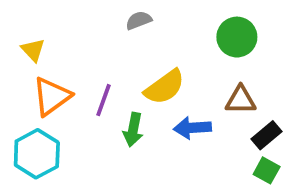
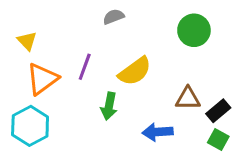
purple line: (103, 100) -> (85, 67), moved
brown triangle: (241, 100) -> (188, 99), moved
blue arrow: (192, 128) -> (158, 132), moved

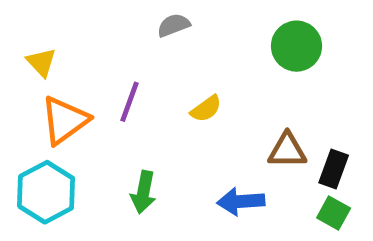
yellow semicircle: (135, 71) -> (206, 109), size x0.6
green arrow: (109, 106) -> (143, 192), moved
black rectangle: (218, 111) -> (334, 169), turned -30

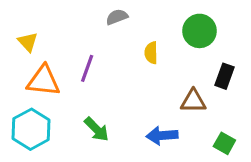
yellow semicircle: (206, 109) -> (151, 53), moved, turned 125
orange triangle: (65, 120) -> (43, 81), turned 42
black rectangle: (334, 169) -> (224, 76), moved
green arrow: (143, 192) -> (97, 129), turned -56

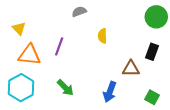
green circle: (200, 31) -> (156, 17), moved
blue arrow: (162, 135) -> (110, 92), turned -66

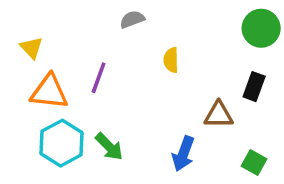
cyan hexagon: (21, 88) -> (61, 143), moved

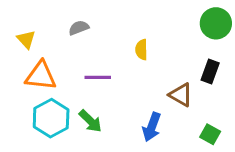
gray semicircle: (132, 19) -> (79, 28), moved
purple line: (99, 78) -> (98, 77), moved, turned 70
brown triangle: (219, 115) -> (181, 95), turned 30

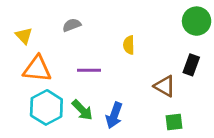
blue arrow: (152, 127) -> (114, 115), moved
green square: (210, 134) -> (174, 122), moved, turned -36

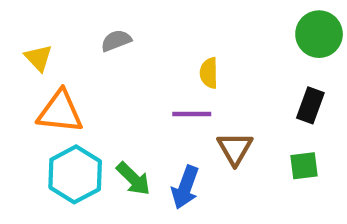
purple line: (89, 70) -> (192, 114), moved
brown triangle: (165, 86) -> (235, 148), moved, turned 30
green square: (174, 122) -> (304, 166), moved

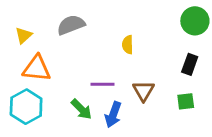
gray semicircle: (116, 41) -> (71, 25), size x1.5
yellow triangle: (38, 58) -> (23, 35), turned 30
purple line: (192, 114) -> (103, 84), moved
cyan hexagon: (75, 174) -> (26, 107), moved

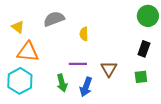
yellow triangle: (23, 35) -> (18, 27), turned -40
yellow semicircle: (128, 45) -> (84, 34), moved
green arrow: (82, 109) -> (62, 83), turned 30

